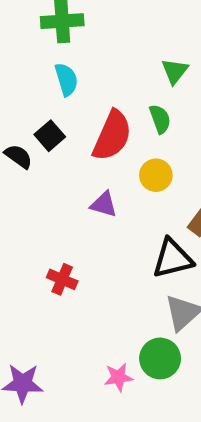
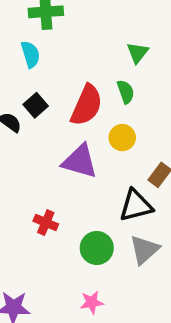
cyan semicircle: (66, 79) -> (30, 54), moved
purple triangle: (104, 204) -> (80, 161), size x1.6
green circle: (160, 358) -> (97, 248), moved

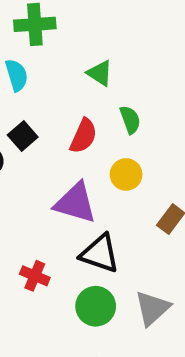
green triangle: (138, 53) -> (100, 73), moved, turned -35
red semicircle: (87, 105) -> (83, 136), size x0.7
black triangle: (136, 206) -> (100, 254), moved, turned 33

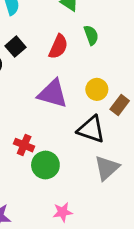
yellow circle: (126, 174) -> (97, 89), moved
black triangle: (100, 254) -> (91, 129), moved
green circle: (96, 306) -> (45, 165), moved

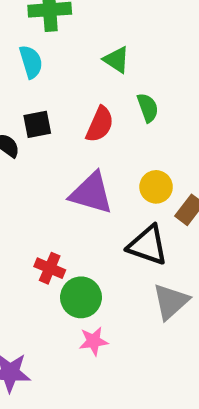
black square: (16, 47) -> (37, 124), turned 30
pink star: (63, 212) -> (93, 341), moved

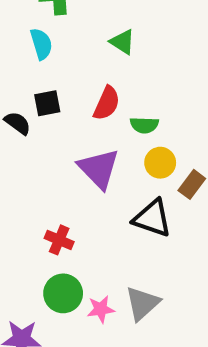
green semicircle: (148, 108) -> (144, 125), moved, turned 112
purple triangle: (91, 193) -> (99, 169), turned 30
green circle: (81, 297) -> (63, 293), moved
gray triangle: (171, 302) -> (142, 303), moved

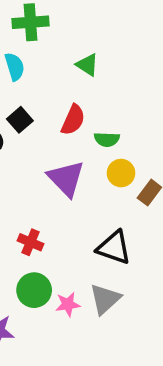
black square: (47, 103) -> (20, 120), turned -30
black triangle: (152, 218) -> (114, 248), moved

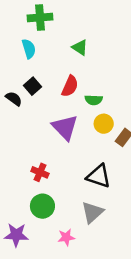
pink star: (68, 304) -> (66, 237), moved

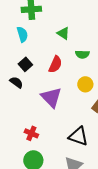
black semicircle: (14, 99) -> (16, 82), moved
green semicircle: (94, 100) -> (82, 54), moved
yellow circle: (104, 124) -> (85, 84), moved

